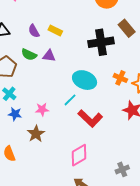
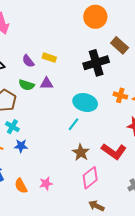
pink star: (42, 109) -> (46, 184), moved
red L-shape: (90, 118) -> (114, 151), moved
brown star: (36, 134) -> (81, 152), moved

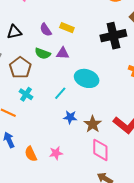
cyan ellipse: (85, 103) -> (87, 78), moved
cyan line: (74, 124) -> (60, 93), moved
blue star: (21, 146) -> (70, 117), moved
pink diamond: (90, 178) -> (100, 150), turned -55

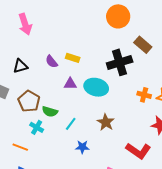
green semicircle: (43, 54) -> (50, 112), moved
cyan ellipse: (87, 78) -> (96, 87), moved
brown star: (93, 124) -> (106, 122), moved

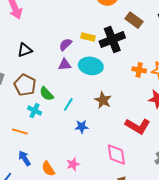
yellow rectangle: (73, 58) -> (88, 37), moved
purple semicircle: (52, 62) -> (65, 44), moved, turned 88
black triangle: (20, 66) -> (25, 50), moved
green semicircle: (50, 112) -> (46, 94), turned 35

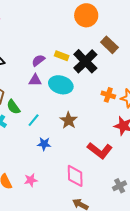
black cross: (112, 40) -> (85, 61), turned -30

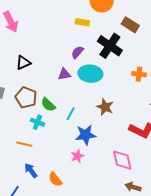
yellow rectangle: (62, 56) -> (82, 22), moved
purple semicircle: (38, 60) -> (77, 52), moved
blue star: (44, 144) -> (86, 135), size x1.5
pink star: (31, 180) -> (77, 156), moved

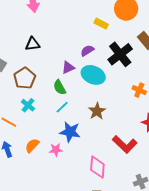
purple triangle: (64, 74) -> (68, 68), turned -32
green semicircle: (48, 105) -> (60, 87), moved
orange semicircle: (55, 179) -> (32, 146), moved, turned 63

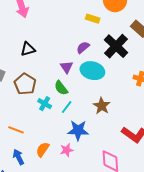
purple triangle: (68, 68) -> (66, 67), turned -32
cyan cross: (28, 105) -> (45, 104), moved

